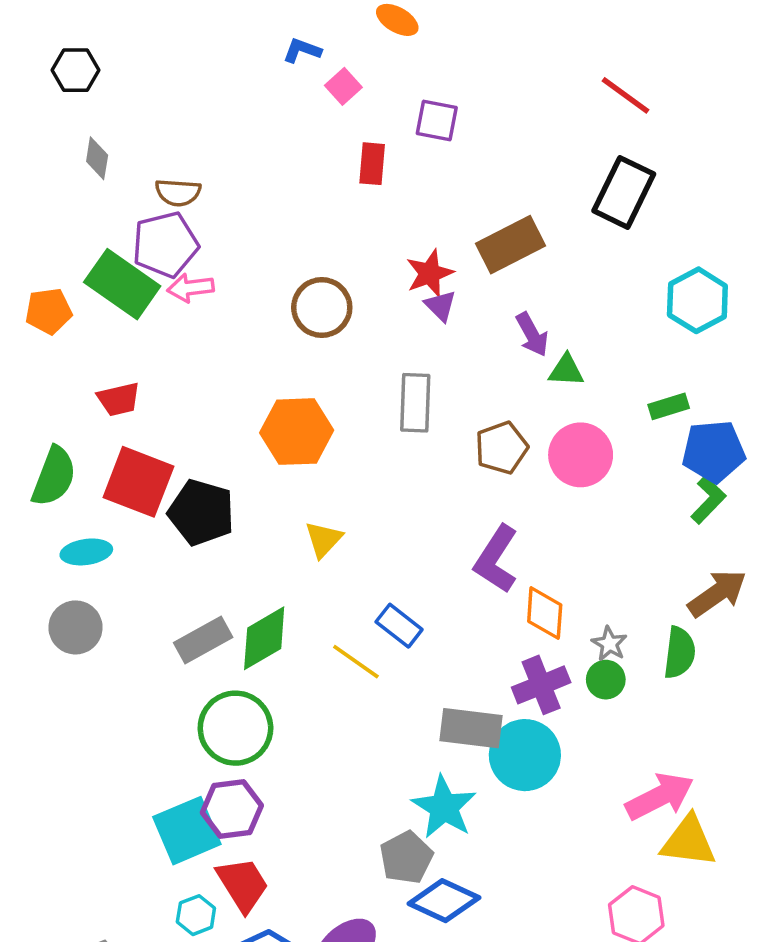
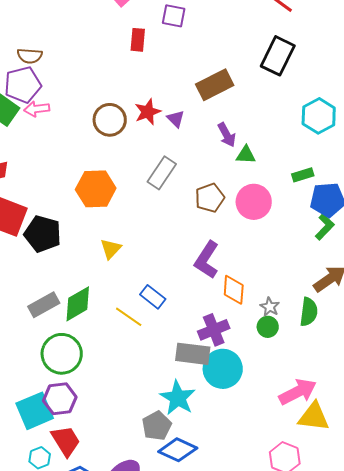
red star: (430, 273) -> (148, 112), moved
gray rectangle: (415, 403) -> (162, 173), turned 32
purple cross: (541, 685) -> (214, 330), moved

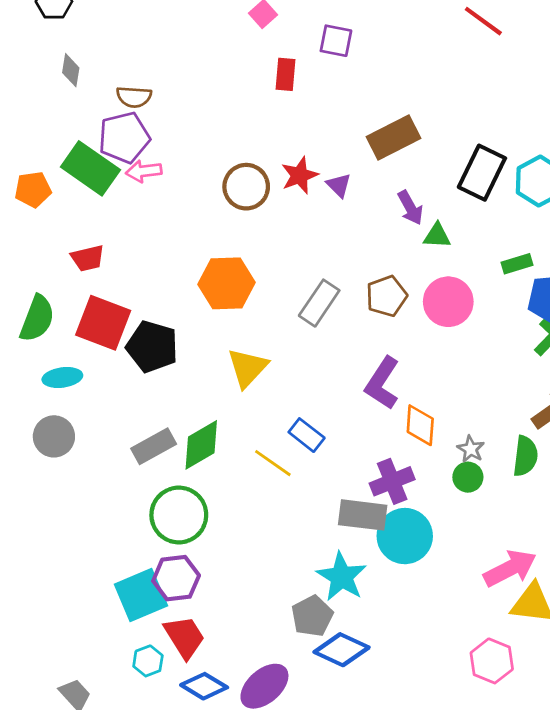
black rectangle: (278, 56) -> (482, 173), moved
gray rectangle: (162, 173) -> (319, 303), moved
yellow triangle: (111, 249) -> (248, 368), size x1.4

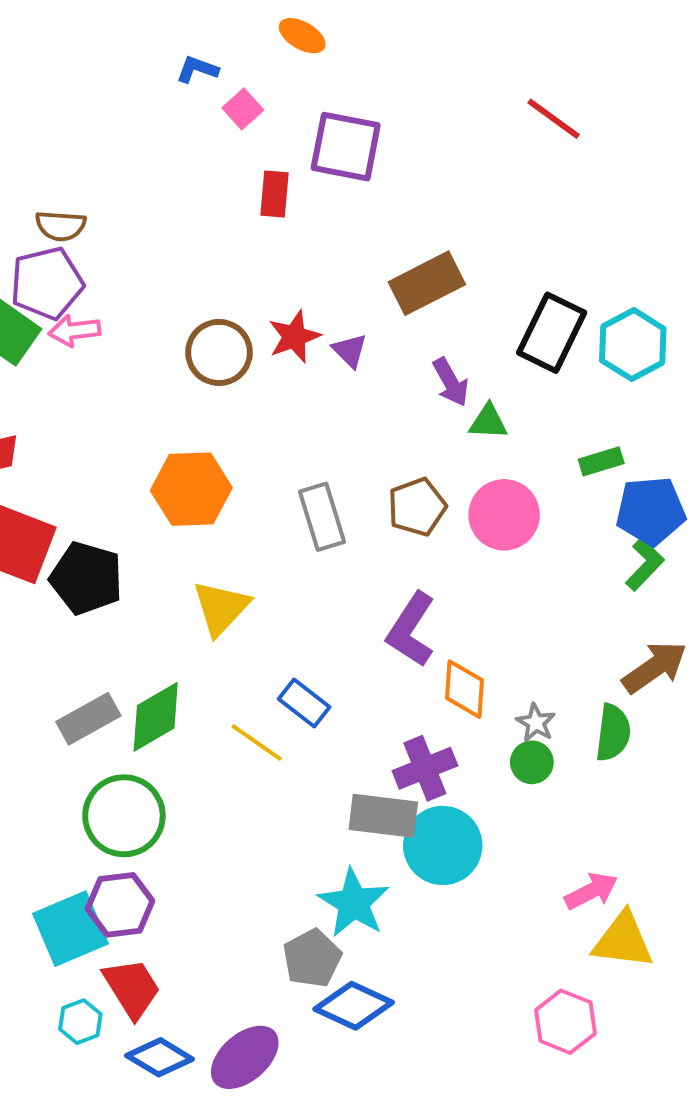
purple square: (336, 41) -> (346, 147), size x1.5
gray rectangle: (319, 303) -> (322, 517), turned -51
pink arrow: (510, 568) -> (591, 891), size x0.7

